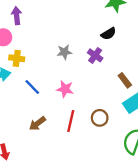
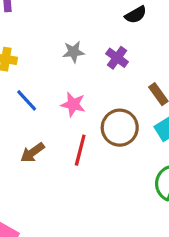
black semicircle: (109, 34) -> (136, 15), moved
brown circle: (100, 118) -> (120, 128), moved, size x1.5

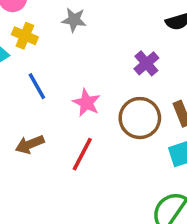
gray star: (74, 52) -> (74, 20), moved
brown circle: (120, 128) -> (140, 118), moved

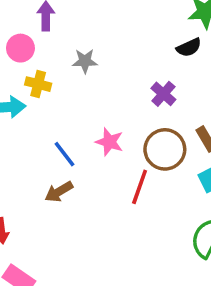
blue line: (37, 86) -> (65, 154), moved
red line: (82, 154) -> (140, 187), moved

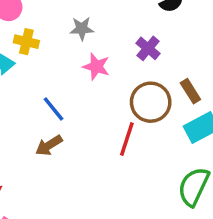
gray star: (85, 61) -> (82, 29), moved
pink star: (109, 142) -> (96, 67), moved

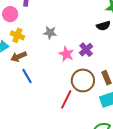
pink star: (96, 67) -> (66, 54), moved
brown arrow: (49, 145) -> (19, 57), moved

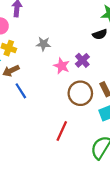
red line: (66, 99) -> (62, 131), moved

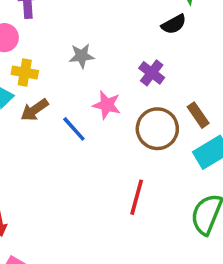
pink star: (62, 66) -> (107, 105), moved
blue line: (21, 91) -> (74, 129), moved

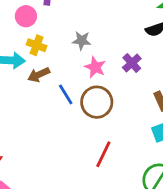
pink star: (107, 105) -> (95, 67), moved
brown circle: (157, 129) -> (97, 102), moved

